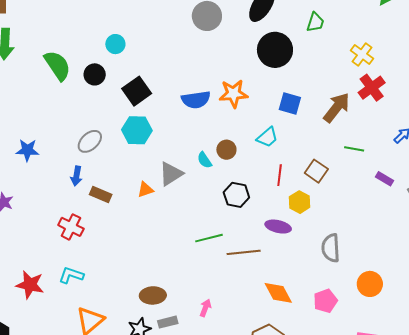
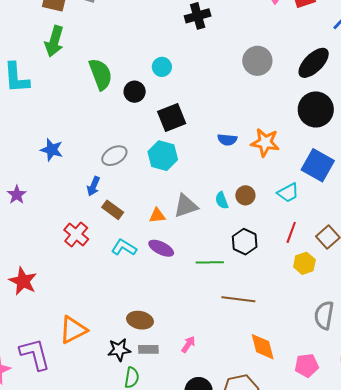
blue semicircle: (196, 100) -> (227, 140), size x0.7
blue square: (290, 104) -> (318, 165), size x1.4
purple ellipse: (278, 227) -> (161, 248), moved
green line: (209, 238) -> (210, 262), moved
cyan L-shape: (71, 275) -> (124, 248), moved

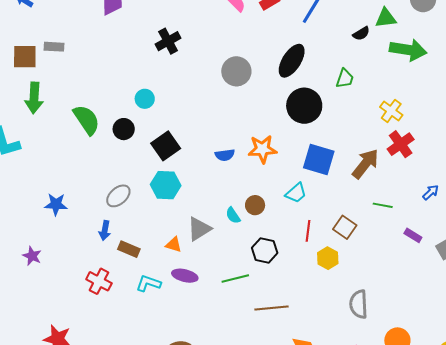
orange triangle: (157, 215) -> (174, 245), turned 36

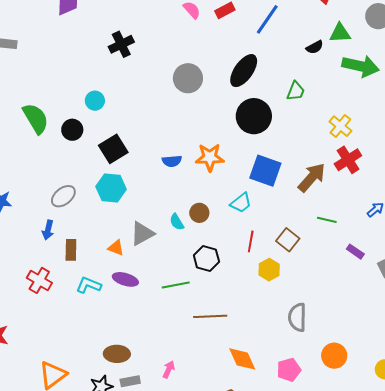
brown rectangle: (129, 249) -> (71, 250), turned 65

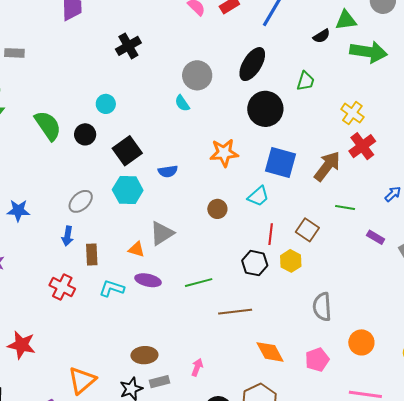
blue semicircle: (172, 161) -> (168, 171), moved
cyan semicircle: (177, 222) -> (182, 103), moved
black hexagon: (206, 259) -> (255, 263), moved

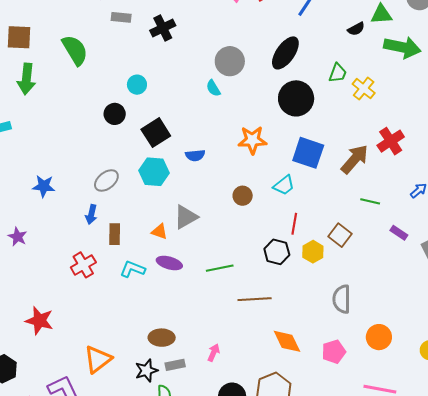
gray rectangle: (14, 53) -> (121, 17), moved
yellow cross: (352, 113) -> (364, 89), moved
green semicircle: (48, 126) -> (75, 50), moved
brown square: (307, 230) -> (340, 235), moved
red cross: (62, 287) -> (83, 265), turned 30

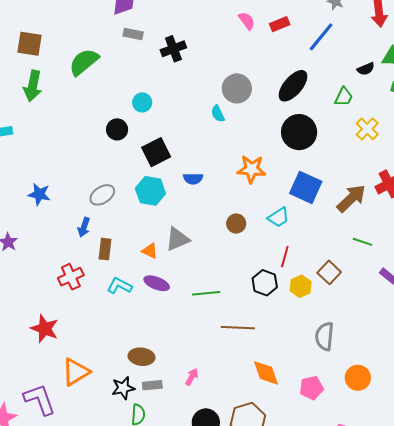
green semicircle: (75, 50) -> (84, 62), turned -104
green trapezoid: (338, 73) -> (344, 97), moved
red star: (39, 321) -> (45, 329), moved

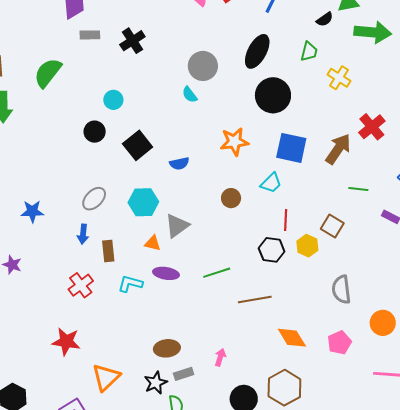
cyan hexagon: (150, 191) -> (143, 202), moved

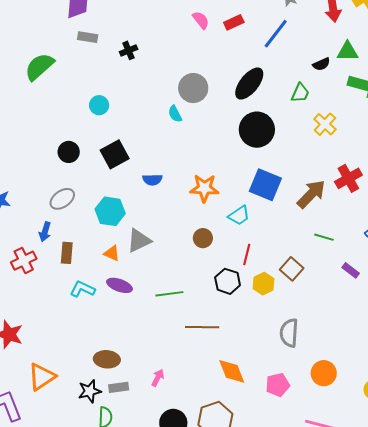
black cross: (132, 41) -> (129, 50), size x0.7
black circle: (95, 132) -> (69, 152), moved
orange star: (234, 142) -> (204, 188), moved
brown circle: (231, 198) -> (203, 238), moved
red cross: (81, 285) -> (24, 261), moved

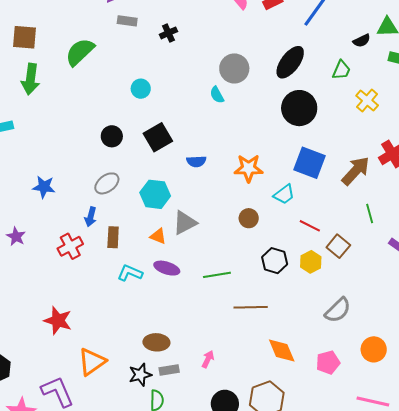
green line: (324, 237) -> (370, 213), turned 60
red line: (247, 254) -> (310, 226), moved, turned -75
gray semicircle: (289, 333) -> (338, 310), turned -136

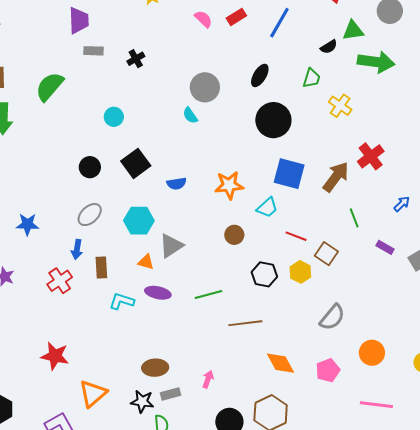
black ellipse: (290, 62) -> (260, 75), size x0.7
black star: (140, 375) -> (142, 401), turned 30

